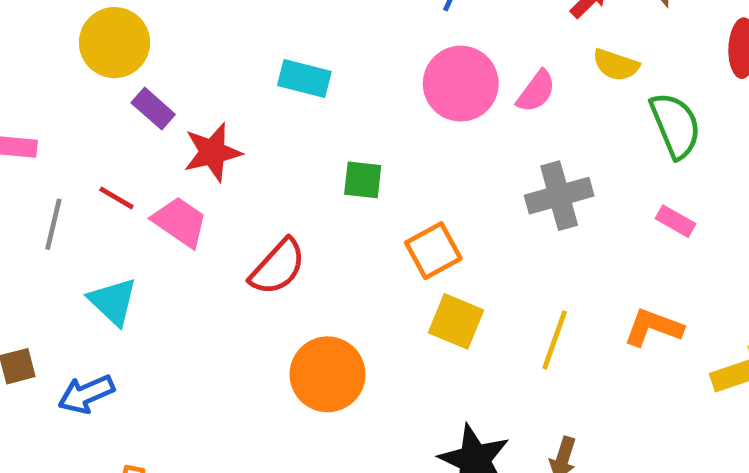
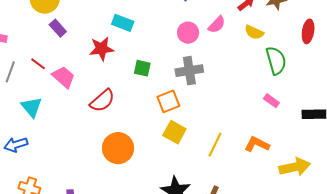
pink circle: (461, 84) -> (188, 33), size x0.7
pink semicircle: (536, 91) -> (217, 25), moved
red star: (213, 152) -> (102, 49), moved
gray cross: (559, 196) -> (189, 71), moved

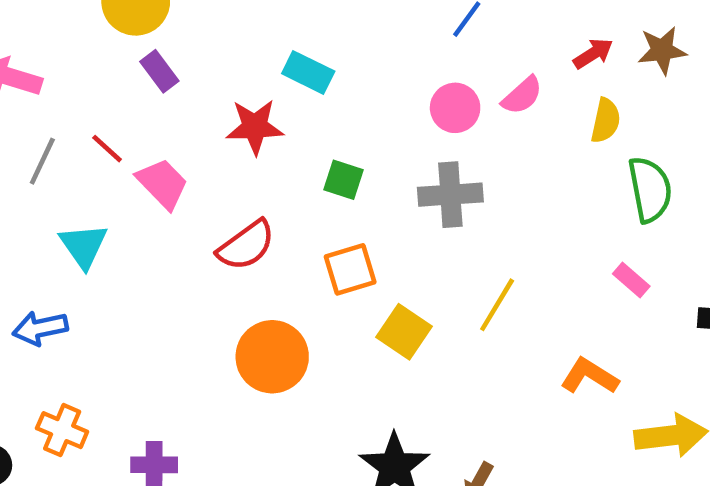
yellow semicircle: (254, 32) -> (606, 121), turned -108
orange square: (168, 101) -> (350, 269), moved
yellow line: (215, 145) -> (497, 305), moved

